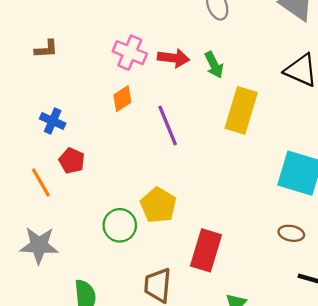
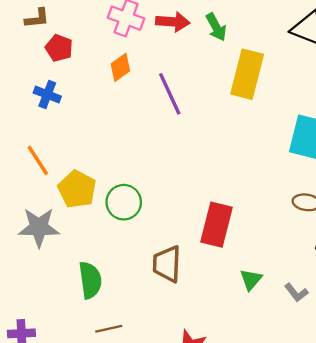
red pentagon: (72, 161) -> (59, 48), moved
yellow pentagon: (158, 205) -> (77, 189), moved

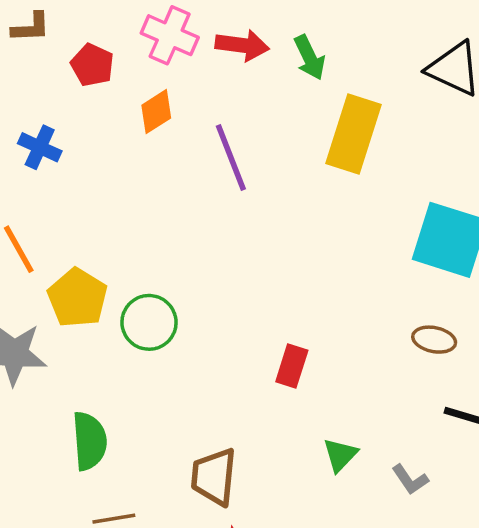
red pentagon: (59, 48) -> (92, 65), moved
red rectangle: (217, 225) -> (292, 366), size x0.6
brown trapezoid: (167, 264) -> (214, 477), moved

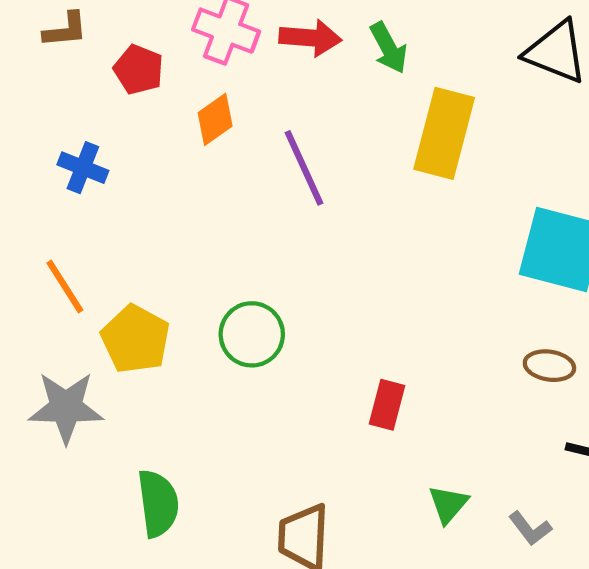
green circle: (149, 322) -> (252, 334), moved

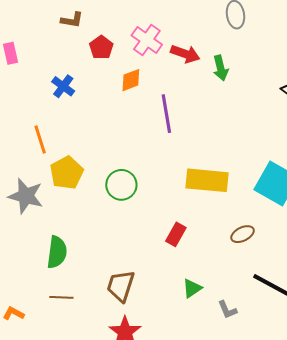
yellow rectangle: (444, 133) -> (207, 180), moved, turned 66
brown ellipse: (549, 366) -> (243, 234), moved, turned -50

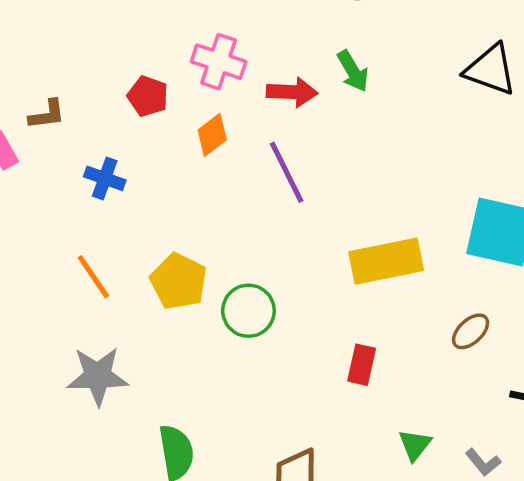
brown L-shape: (72, 20) -> (47, 114), moved
red arrow: (185, 54) -> (292, 92), moved
yellow pentagon: (67, 173) -> (179, 281), moved

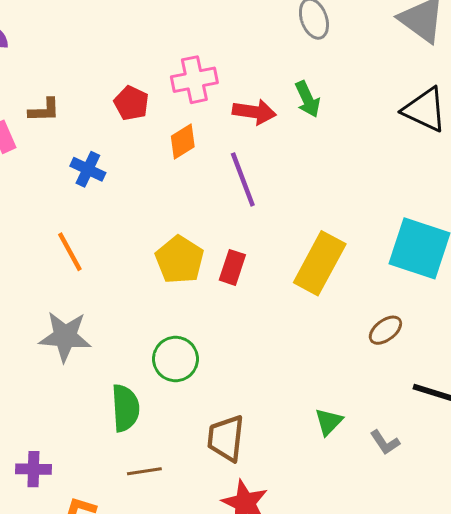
pink cross: (219, 62) -> (194, 80), turned -36
yellow rectangle: (386, 261) -> (320, 263), turned -56
yellow pentagon: (179, 281) -> (180, 260), moved
green circle: (248, 311) -> (175, 359), moved
red rectangle: (362, 365) -> (232, 267), moved

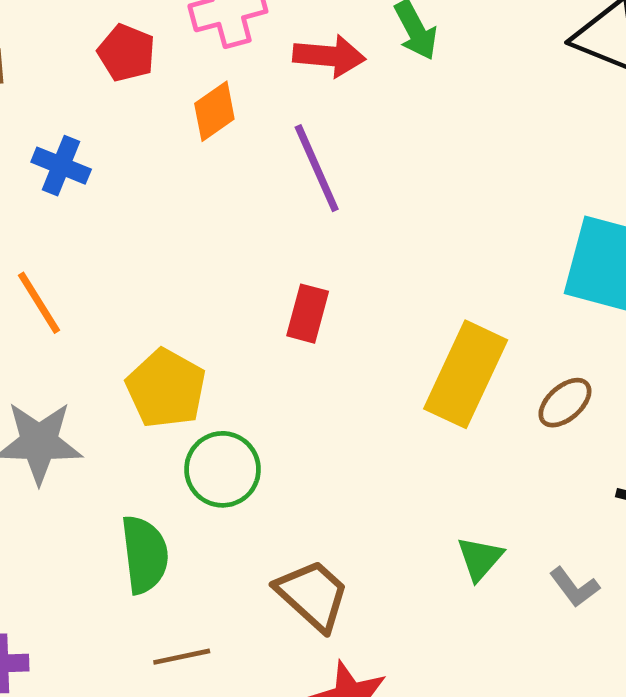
yellow pentagon: (180, 260) -> (166, 388), moved
yellow rectangle: (320, 263) -> (466, 374), moved
brown trapezoid: (226, 438) -> (313, 595), turned 129

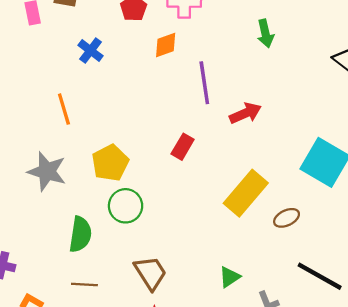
red arrow: (329, 56) -> (245, 113), moved, turned -44

